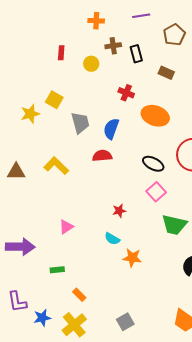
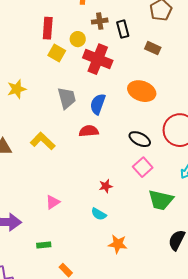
red rectangle: (61, 53) -> (48, 28), size x1.5
red cross: (126, 93) -> (98, 59), moved, size x1.8
yellow square: (54, 100) -> (57, 53), moved
orange star: (132, 258) -> (118, 244), moved

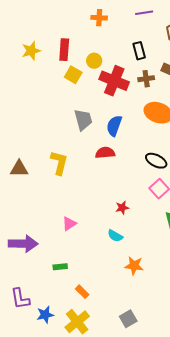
brown cross: (100, 21) -> (146, 79), moved
yellow star: (17, 89) -> (31, 51), moved
yellow L-shape: (43, 141) -> (59, 163), turned 60

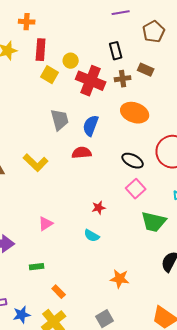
orange cross: (99, 18) -> (27, 22), moved
yellow L-shape: (59, 163) -> (36, 163), turned 120
orange star: (134, 266) -> (120, 279), moved

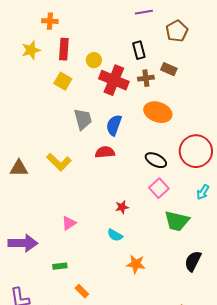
yellow square: (50, 75) -> (63, 81), moved
orange star: (120, 279) -> (136, 264), moved

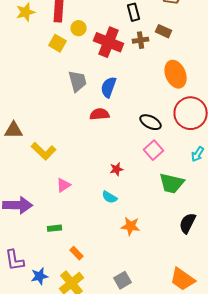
yellow circle: (94, 60) -> (79, 28), moved
orange ellipse: (158, 112) -> (176, 74), moved, turned 48
yellow L-shape: (59, 162) -> (44, 151), moved

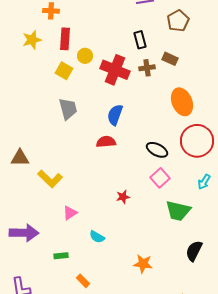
gray trapezoid: (78, 81) -> (68, 109), moved
cyan semicircle: (110, 197) -> (97, 237), moved
orange star: (131, 226) -> (143, 264), moved

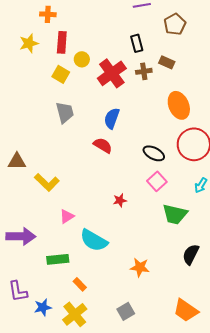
red cross: (115, 70) -> (112, 73), turned 32
red semicircle: (106, 142) -> (103, 145), turned 36
cyan semicircle: (97, 237) -> (94, 240), size x1.8
green rectangle: (61, 256) -> (58, 259), size x1.5

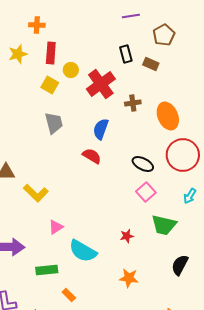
brown rectangle: (167, 62) -> (151, 64), moved
brown cross: (144, 71) -> (133, 103), moved
red star: (120, 200) -> (127, 236), moved

